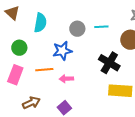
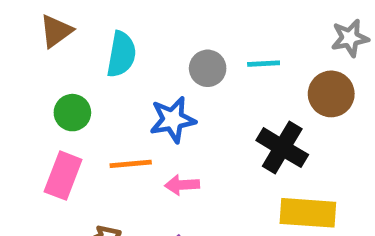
brown triangle: (12, 13) -> (56, 31), turned 42

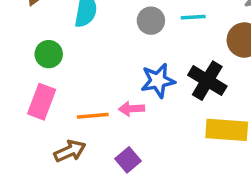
blue star: (173, 120) -> (158, 81), moved
orange line: (131, 164) -> (93, 116), moved

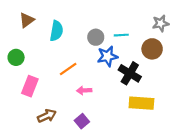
green circle: (49, 54) -> (16, 57), moved
blue star: (158, 81) -> (107, 56), moved
orange line: (93, 116) -> (68, 69), moved, turned -30

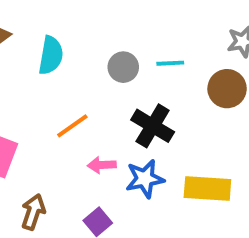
blue star: (107, 56) -> (145, 179), moved
black cross: (130, 73) -> (153, 126), moved
brown arrow: (47, 116) -> (33, 212), turned -48

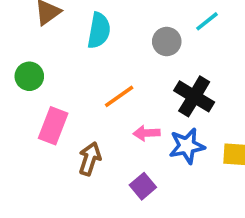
cyan line: (170, 63) -> (207, 21), moved, turned -35
brown arrow: (33, 212) -> (90, 159), moved

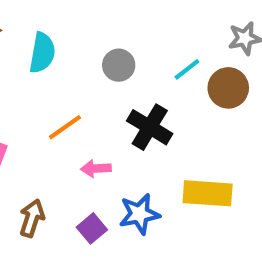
cyan line: (207, 21) -> (187, 69), moved
blue star: (187, 146) -> (139, 214), moved
brown arrow: (90, 159) -> (32, 218), moved

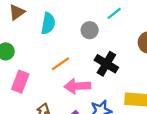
cyan line: (187, 69) -> (114, 13), moved
pink arrow: (96, 169) -> (77, 86), size x1.6

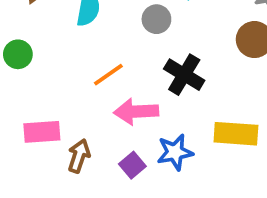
pink rectangle: (20, 82) -> (42, 132), moved, turned 65

